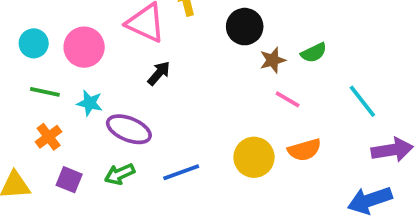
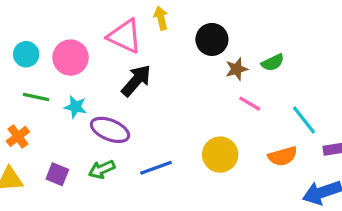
black arrow: (159, 73) -> (136, 81), size x1.5
cyan line: (362, 101) -> (304, 120), moved
orange cross: (49, 137) -> (18, 136), moved
orange semicircle: (304, 150) -> (283, 156), moved

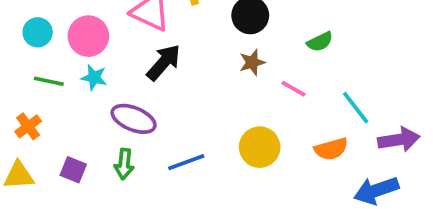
brown star: (237, 69) -> (252, 62), moved
cyan star: (75, 107) -> (94, 77), moved
green arrow: (102, 169) -> (124, 164), turned -60

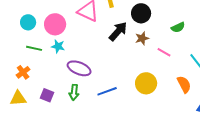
black arrow: (164, 62) -> (118, 31), moved
orange semicircle: (331, 149) -> (184, 84), turned -102

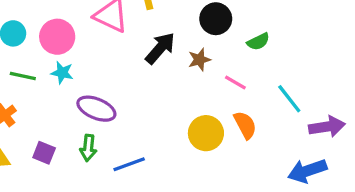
black circle: (141, 13) -> (216, 19), moved
orange semicircle: (184, 84) -> (245, 125), moved
blue line: (107, 91) -> (129, 164), moved

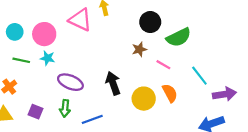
green semicircle: (258, 42) -> (179, 37), size x1.6
black arrow: (160, 48) -> (113, 83), moved, turned -60

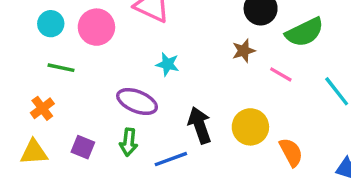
cyan star: (47, 58) -> (168, 64), moved
black arrow: (113, 83) -> (200, 125), moved
orange semicircle: (170, 93) -> (291, 152), moved

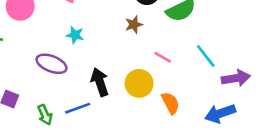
pink line: (281, 74) -> (163, 57), moved
green arrow: (129, 142) -> (45, 115), moved, turned -30

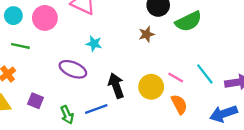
cyan line: (206, 56) -> (205, 74), moved
pink line: (163, 57) -> (176, 77), moved

